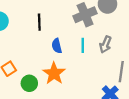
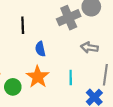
gray arrow: (105, 44) -> (89, 47), turned 77
cyan line: (83, 45) -> (71, 78), moved

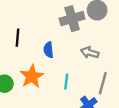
black line: (23, 25) -> (17, 38), moved
blue semicircle: (40, 49) -> (49, 50), moved

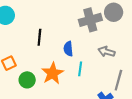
cyan line: (66, 82) -> (80, 69), moved

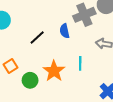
black line: (39, 37) -> (37, 38), turned 49
blue semicircle: (68, 49) -> (64, 31), moved

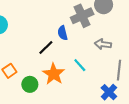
black line: (37, 38) -> (46, 48), moved
cyan line: (80, 63) -> (80, 65), turned -40

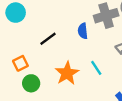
black line: (46, 48) -> (48, 39), moved
green circle: (30, 84) -> (31, 83), moved

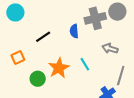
green circle: (31, 83) -> (38, 79), moved

